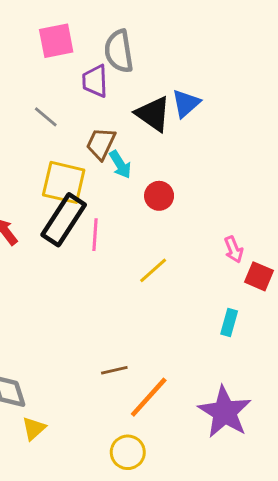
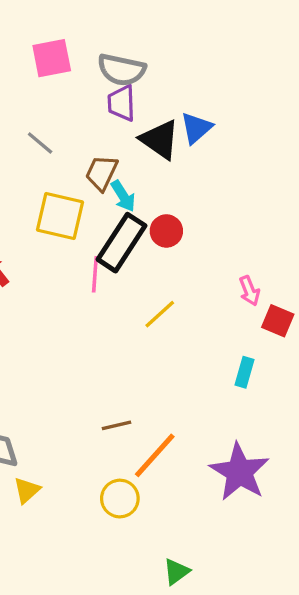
gray semicircle: (119, 51) -> (122, 70), turned -69
purple trapezoid: (95, 81) -> (122, 103), moved
black rectangle: (64, 220) -> (122, 243), moved
yellow circle: (128, 452) -> (120, 499), moved

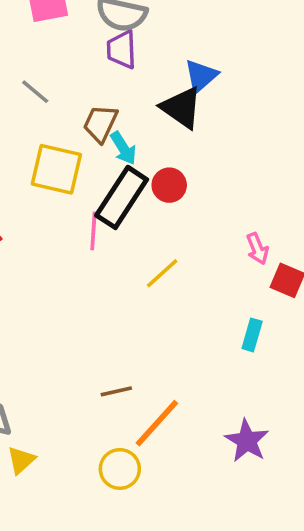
black triangle: (160, 140) -> (182, 108), moved
purple star: (239, 472) -> (247, 441), size x0.7

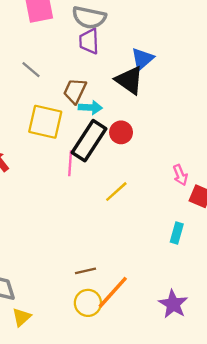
cyan arrow: (123, 148) -> (90, 108), turned -55
yellow circle: (120, 469) -> (88, 303), moved

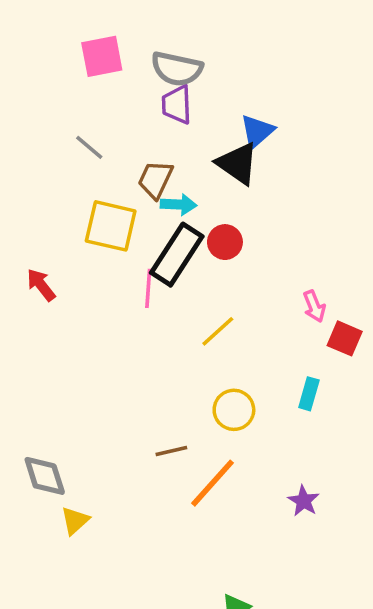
yellow circle: (88, 303) -> (234, 410), moved
purple star: (173, 304) -> (304, 501), size x0.7

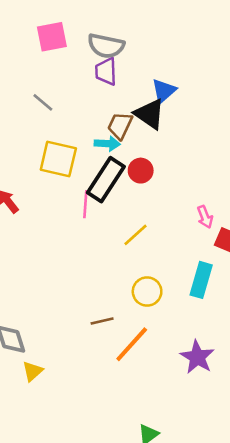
brown trapezoid: (155, 180) -> (120, 126), moved
cyan rectangle: (309, 394) -> (201, 280), size x1.5
purple star: (304, 501) -> (197, 357), size x1.5

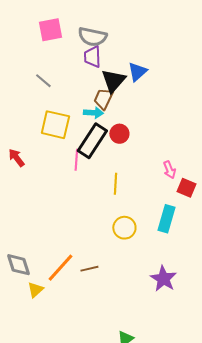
black triangle: (150, 114) -> (113, 81), moved, turned 36
yellow line: (136, 235) -> (115, 184), turned -45
brown line: (102, 321) -> (89, 269), moved
orange line: (132, 344) -> (60, 268), moved

